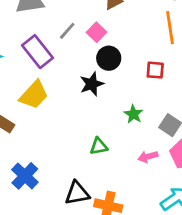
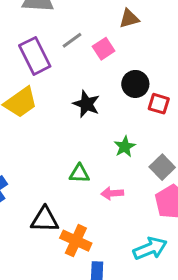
black circle: (109, 58) -> (135, 84), moved
black star: (92, 84) -> (86, 104), turned 30
pink arrow: (148, 157) -> (112, 193), moved

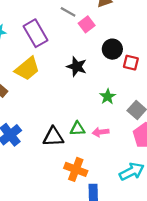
gray line: (72, 40) -> (68, 12), moved, turned 70
green triangle: (79, 174) -> (77, 129), moved
black triangle: (45, 220) -> (53, 137), moved

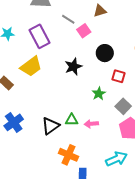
red square: (131, 63) -> (119, 76), moved
black star: (77, 67) -> (73, 67), turned 30
black triangle: (53, 137) -> (51, 126), turned -36

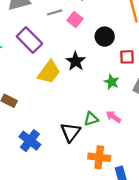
gray line: (68, 19) -> (55, 12), turned -32
yellow trapezoid: (31, 66) -> (49, 72), moved
pink arrow: (91, 124) -> (113, 117), turned 56

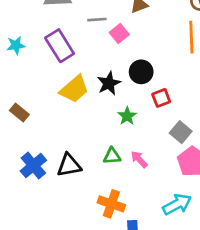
black circle: (105, 37) -> (141, 72), moved
red square: (127, 57) -> (161, 98), moved, turned -32
green star: (112, 82) -> (127, 116), moved
black triangle: (70, 132) -> (69, 165), moved, turned 30

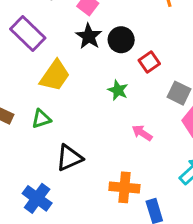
black star: (109, 83) -> (89, 36), moved
green triangle: (112, 156) -> (41, 119), moved
blue cross: (33, 166) -> (37, 198), moved

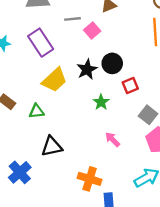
black star: (89, 36) -> (87, 69), moved

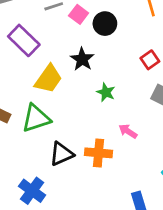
black circle: (112, 63) -> (105, 24), moved
red square: (130, 86) -> (150, 60), moved
green triangle: (37, 111) -> (36, 118), size x1.6
orange cross: (90, 179) -> (99, 153), moved

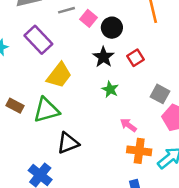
black star: (82, 59) -> (103, 57), moved
red square: (150, 60) -> (136, 58), moved
orange cross: (99, 153) -> (139, 151), moved

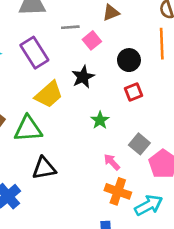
black circle: (112, 28) -> (129, 60), moved
black star: (103, 57) -> (83, 77), moved
gray square: (160, 94) -> (139, 144), moved

